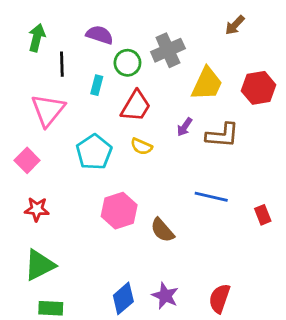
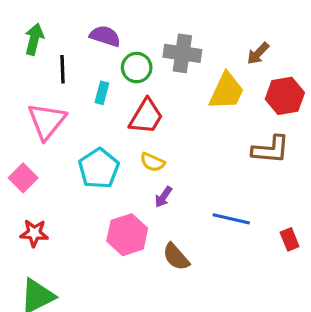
brown arrow: (235, 25) -> (258, 53), moved
gray cross: (168, 50) -> (182, 53), turned 32
purple arrow: (185, 127) -> (163, 197), moved
brown L-shape: (222, 135) -> (271, 150), moved

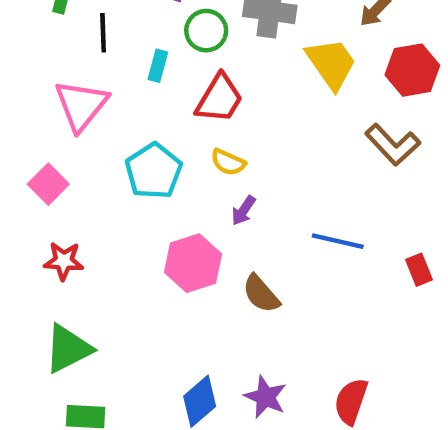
yellow trapezoid: (226, 91) -> (331, 64), turned -60
brown L-shape: (271, 150) -> (393, 145), turned 42

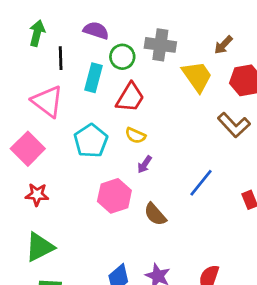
cyan rectangle: (158, 66) -> (93, 78), size x1.5
pink triangle: (81, 105) -> (47, 101), turned -32
pink square: (48, 184) -> (28, 149), size x1.4
blue line: (338, 241) -> (201, 183), turned -64

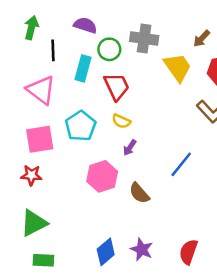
red trapezoid: (130, 97) -> (117, 86), turned -56
pink square: (28, 149) -> (40, 139), moved, turned 36

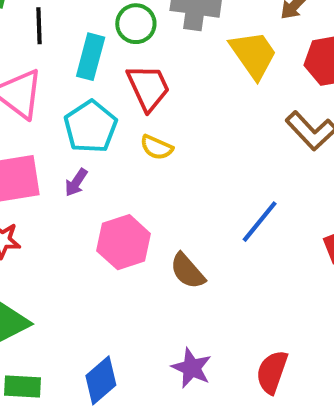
cyan pentagon: (81, 126) -> (91, 127), moved
purple arrow: (130, 148) -> (76, 182), moved
blue diamond: (106, 252) -> (101, 380), moved

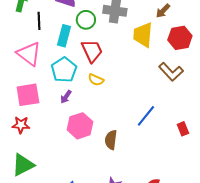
yellow trapezoid: (253, 55) -> (143, 35), turned -140
purple arrow: (76, 182) -> (66, 97), moved
brown semicircle: (187, 271) -> (111, 140), turned 48

